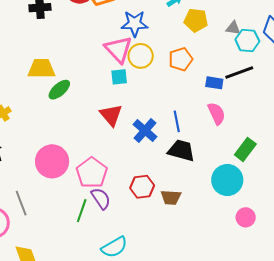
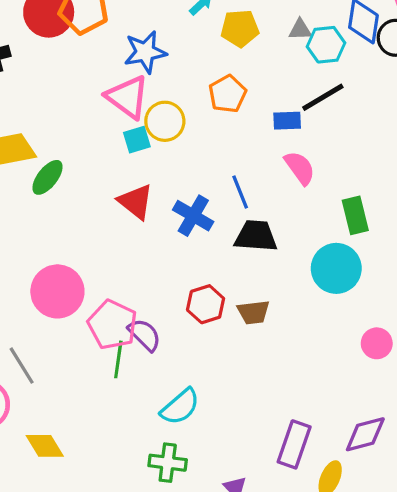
yellow circle: (141, 56) -> (165, 121), moved
green rectangle: (245, 149) -> (355, 215), turned -40
pink pentagon: (92, 173) -> (112, 325), moved
pink circle: (246, 217) -> (377, 343), moved

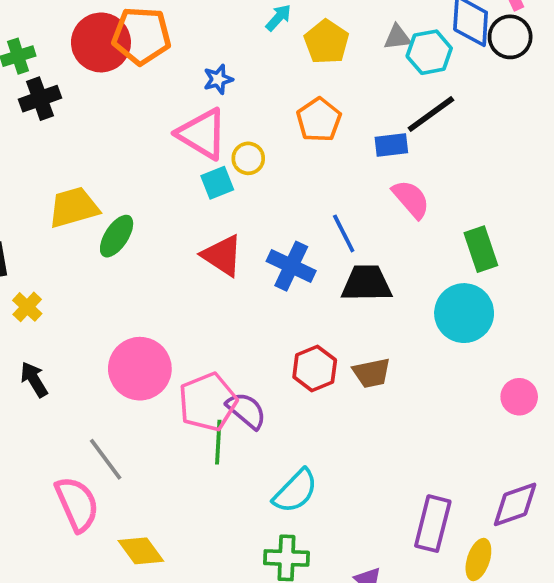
yellow pentagon: (240, 28) -> (326, 42), turned -30
blue star: (145, 52) -> (218, 79), size x0.6
yellow circle: (165, 121) -> (248, 158), size x0.7
pink pentagon: (112, 325) -> (208, 402), turned 30

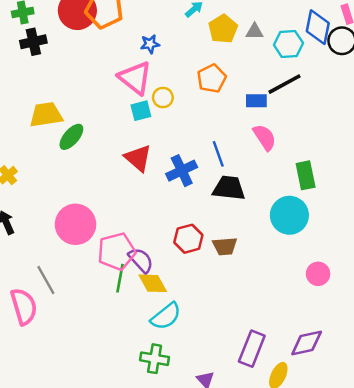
gray triangle: (397, 37) -> (255, 32), moved
blue cross: (291, 266) -> (182, 171), turned 32
yellow diamond: (141, 551) -> (153, 283), moved

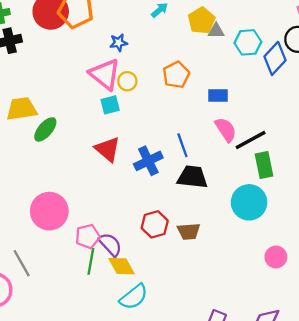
blue diamond: (318, 27) -> (275, 58), moved, turned 32
yellow pentagon: (223, 29) -> (201, 20), moved
black line: (284, 84) -> (251, 140), moved
yellow circle: (163, 98) -> (127, 81), moved
pink pentagon: (117, 251) -> (88, 236), size x0.7

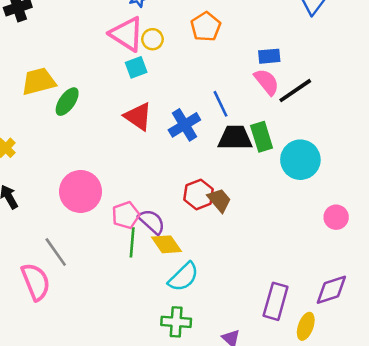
blue rectangle: (218, 95) -> (269, 56), moved
green rectangle: (264, 165) -> (262, 137), moved
brown trapezoid: (189, 231) -> (219, 200), moved, turned -120

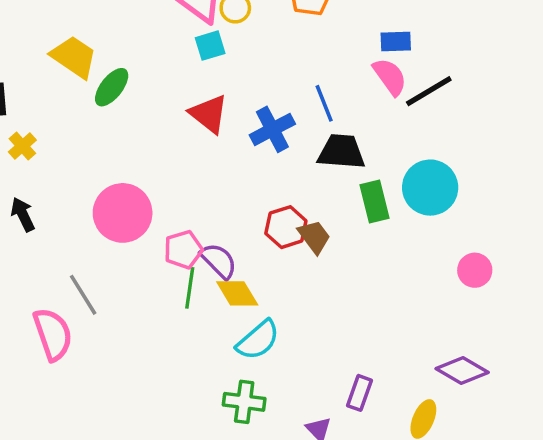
yellow trapezoid: (39, 81) -> (74, 57), turned 45
green rectangle: (262, 137) -> (374, 202), moved
purple diamond: (331, 290) -> (462, 370), turned 45
purple rectangle: (276, 301) -> (359, 393), moved, size x0.7

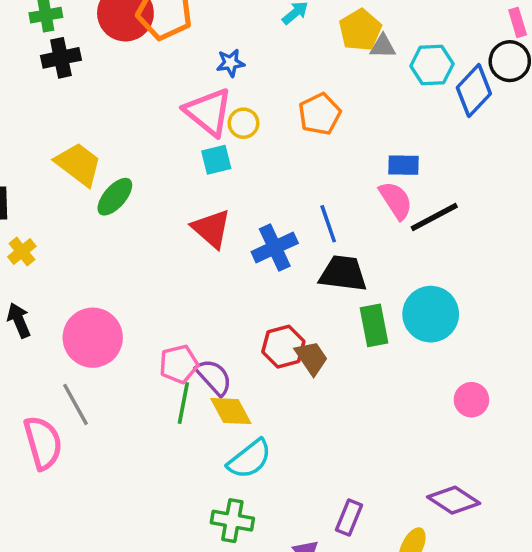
pink circle: (123, 213) -> (93, 338), moved

